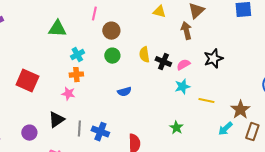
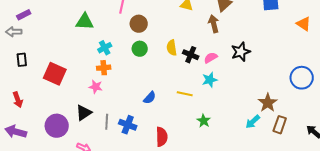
blue semicircle: (124, 92) -> (150, 98), moved, turned -32
yellow line: (206, 101) -> (185, 94), moved
purple circle: (29, 133) -> (57, 126), size x1.5

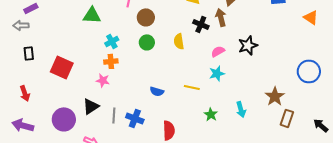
black cross: (191, 55) -> (201, 24), moved
blue semicircle: (150, 98) -> (157, 91), turned 64
cyan arrow: (253, 122) -> (241, 109), moved, turned -63

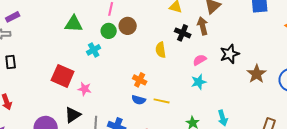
green circle: (147, 42) -> (109, 31), moved
orange cross: (111, 61) -> (140, 80), moved, turned 32
red square: (62, 67) -> (63, 76), moved
yellow line: (192, 87) -> (162, 101), moved
brown star: (275, 96) -> (257, 74), moved

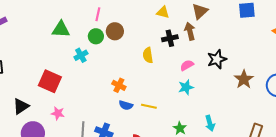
black cross: (183, 33) -> (170, 38), turned -35
orange cross: (140, 80) -> (119, 85), moved
pink star: (85, 89) -> (58, 113), moved
black triangle: (73, 115) -> (21, 106), moved

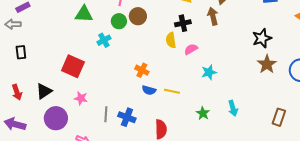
black cross: (170, 38) -> (183, 23), moved
black star: (217, 59) -> (262, 38), moved
pink semicircle: (187, 65) -> (191, 49), moved

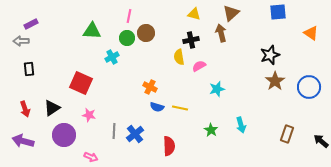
blue cross: (127, 117) -> (135, 134), turned 30

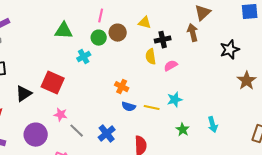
yellow triangle: (194, 14) -> (145, 23), moved
black star: (270, 55) -> (230, 50), moved
cyan star: (217, 89) -> (175, 100), moved
black triangle: (52, 108) -> (24, 94), moved
gray line: (114, 131) -> (77, 131), moved, turned -49

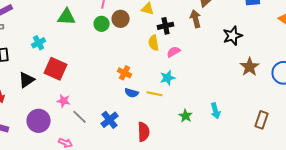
cyan cross: (84, 57) -> (39, 43), moved
cyan star: (175, 100) -> (168, 78), moved

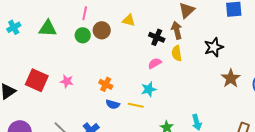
black cross: (166, 26) -> (157, 37), moved, turned 35
cyan cross: (39, 43) -> (14, 27), moved
yellow semicircle: (154, 43) -> (177, 53), moved
pink star: (64, 101) -> (67, 81), moved

